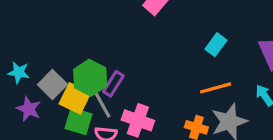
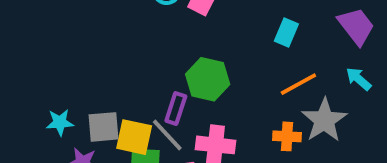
green hexagon: (90, 78) -> (208, 79), moved
gray square: (52, 84) -> (104, 127), turned -36

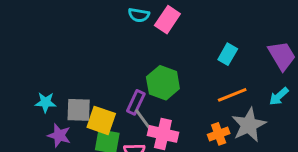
cyan arrow: (359, 79) -> (279, 96), turned -90
gray line: (167, 135) -> (145, 122), moved
orange cross: (287, 136) -> (219, 134), turned -30

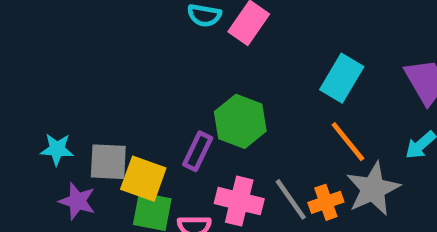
cyan rectangle: (228, 54) -> (342, 78), size x1.4
orange line: (232, 95) -> (348, 142), turned 72
gray line: (145, 122) -> (291, 199), moved

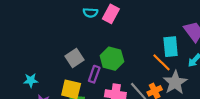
cyan rectangle: (342, 78) -> (171, 47), moved, turned -30
gray square: (108, 162) -> (74, 58), moved, turned -30

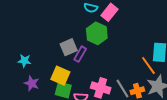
green hexagon: (112, 59) -> (97, 33), moved
purple rectangle: (94, 74) -> (80, 54), moved

